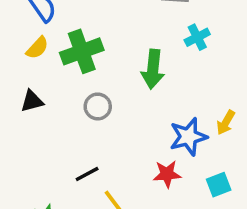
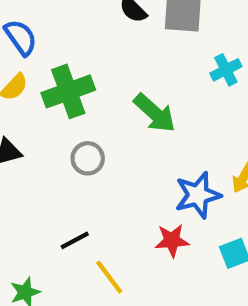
cyan cross: (197, 37) -> (226, 70), moved
green arrow: (153, 69) -> (155, 113), turned -54

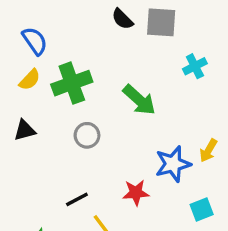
red star: (172, 240) -> (136, 193), moved

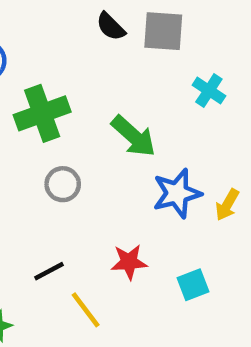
cyan cross: (195, 66) -> (209, 90), turned -30
blue star: (173, 164) -> (177, 193), moved
cyan square: (202, 209) -> (193, 285), moved

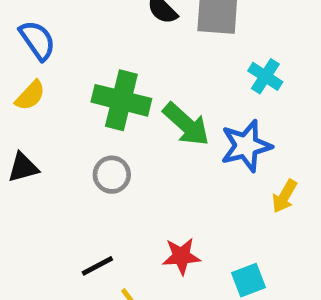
green cross: (42, 113) -> (121, 100), moved, turned 34
blue star: (177, 193) -> (246, 146), moved

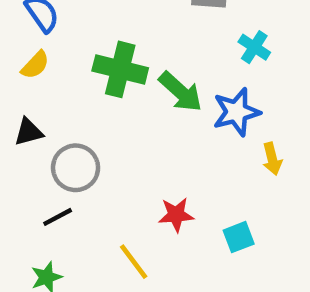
gray circle: (112, 175) -> (76, 168), moved, size x1.4
yellow arrow: (284, 196) -> (272, 159), turned -44
black line: (97, 266) -> (58, 217), moved

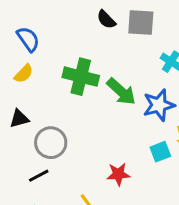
cyan square: (239, 237) -> (160, 152), moved

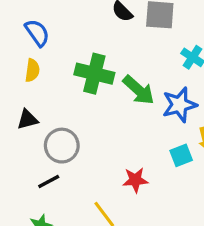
yellow semicircle: (24, 74) -> (32, 70), turned -35

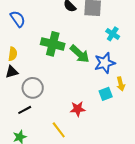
yellow semicircle: (32, 70) -> (13, 54), moved

